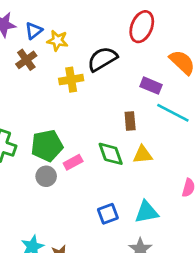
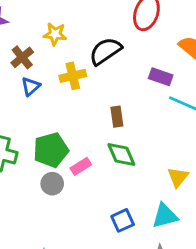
blue triangle: (34, 31) -> (31, 86), moved
brown rectangle: (130, 121) -> (117, 117), moved
yellow triangle: (143, 155) -> (178, 177), moved, turned -42

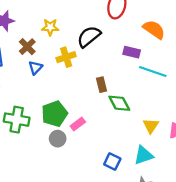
green diamond: (121, 155) -> (119, 103), moved
blue square: (123, 220) -> (112, 161), turned -35

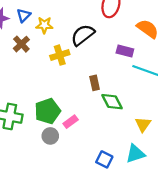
blue triangle: (35, 68) -> (24, 15), moved

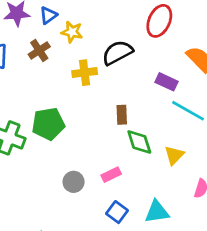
green pentagon: (47, 111) -> (48, 124), moved
pink rectangle: (71, 122) -> (111, 175), moved
yellow triangle: (143, 124) -> (174, 155), moved
gray circle: (50, 136) -> (74, 182), moved

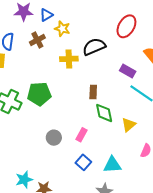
pink rectangle: (111, 175) -> (82, 135), turned -40

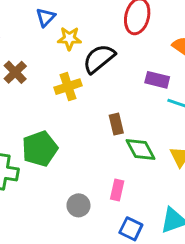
blue triangle: (46, 15) -> (46, 17), moved
yellow star: (62, 29) -> (69, 38), moved

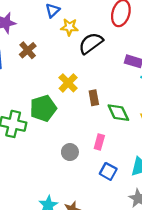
yellow cross: (68, 87) -> (68, 83), moved, turned -30
brown rectangle: (116, 124) -> (94, 98), moved

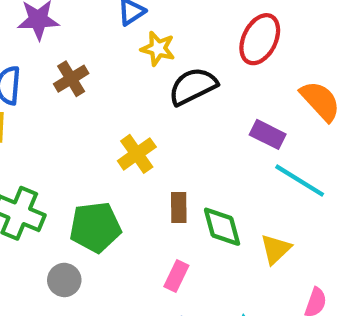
brown rectangle: (94, 98) -> (179, 207), moved
green pentagon: (43, 108) -> (95, 227), moved
gray circle: (70, 152) -> (64, 280), moved

